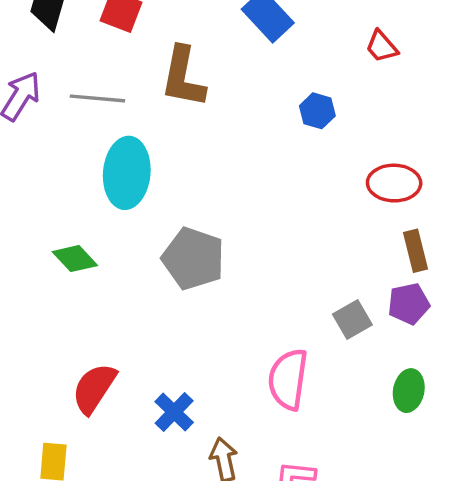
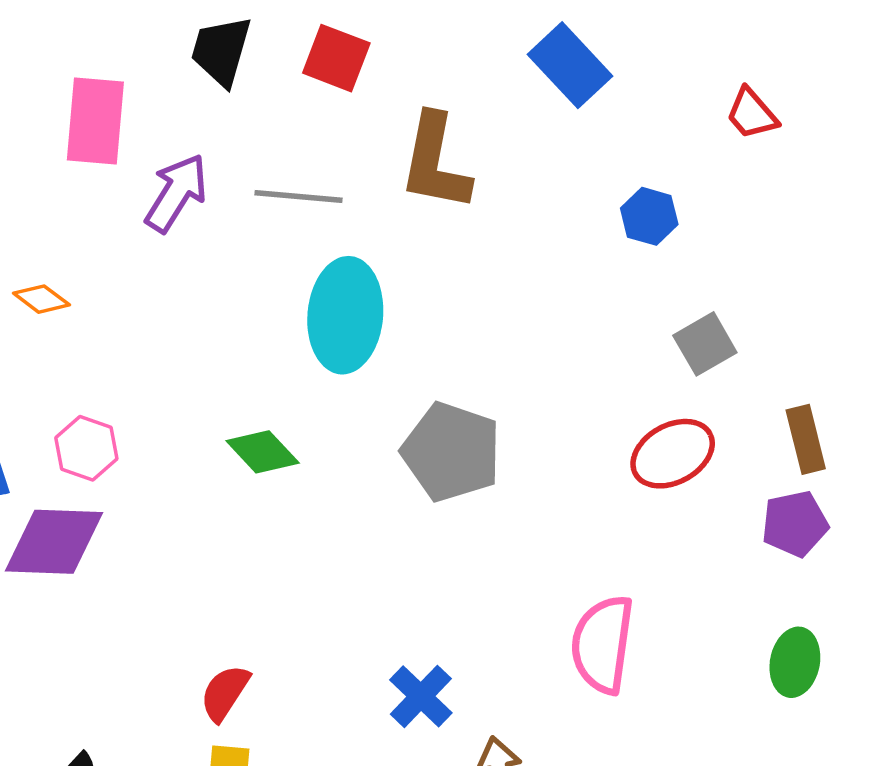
red ellipse: (394, 183) -> (673, 454), moved, turned -30
gray square: (352, 319) -> (705, 344), moved
red semicircle: (94, 388) -> (225, 693), moved, size x0.7

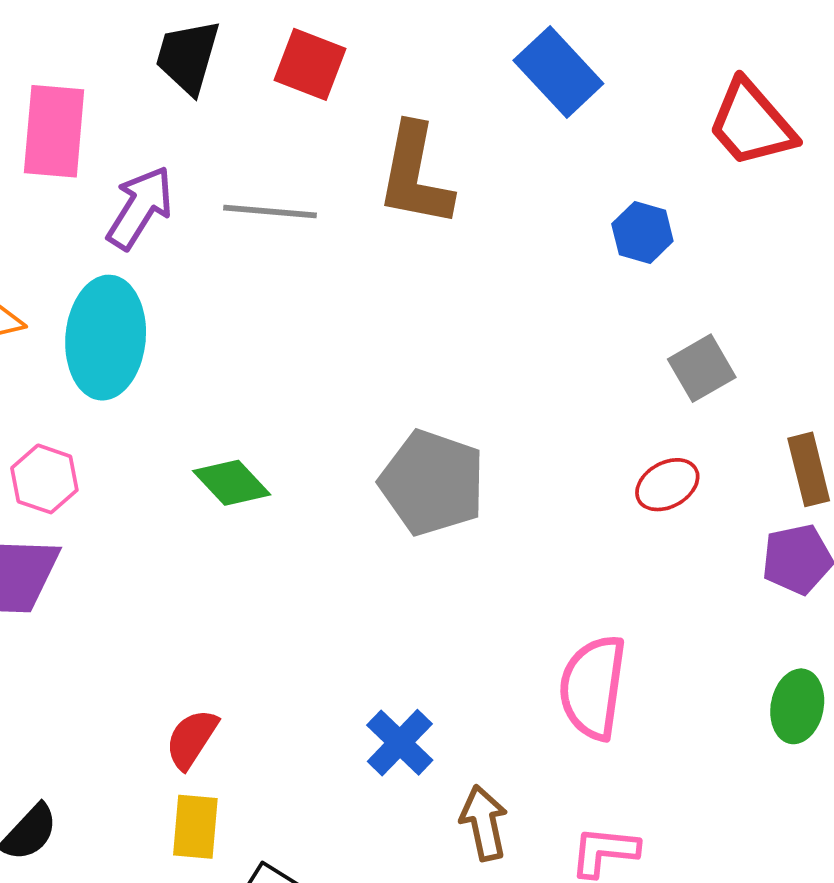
red trapezoid: (752, 114) -> (751, 124), size x1.6
cyan ellipse: (345, 315) -> (106, 338), moved
red ellipse: (673, 454) -> (667, 485), size x0.7

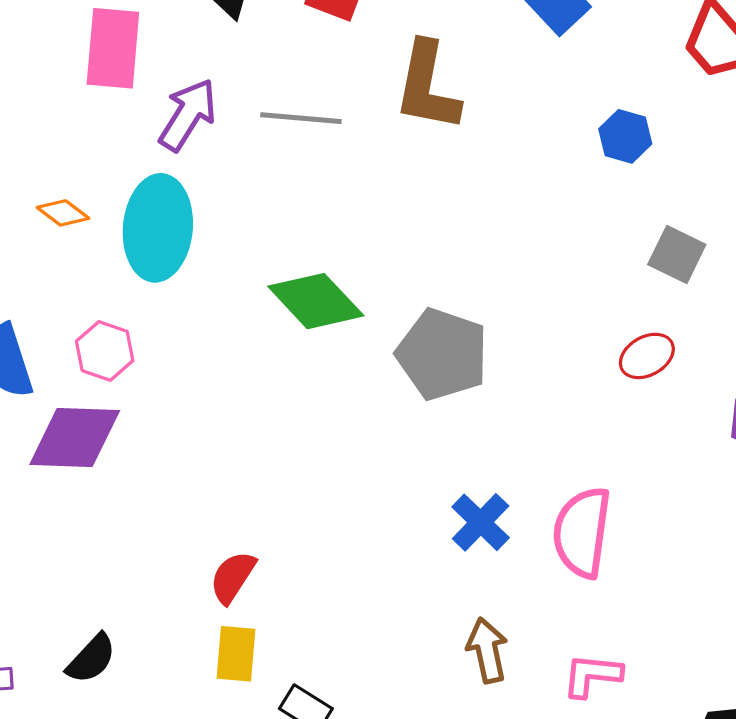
gray square: (702, 368) -> (677, 254), turned -34
green diamond: (232, 483) -> (316, 301), moved, size x1.4
blue cross: (400, 743) -> (481, 522), moved

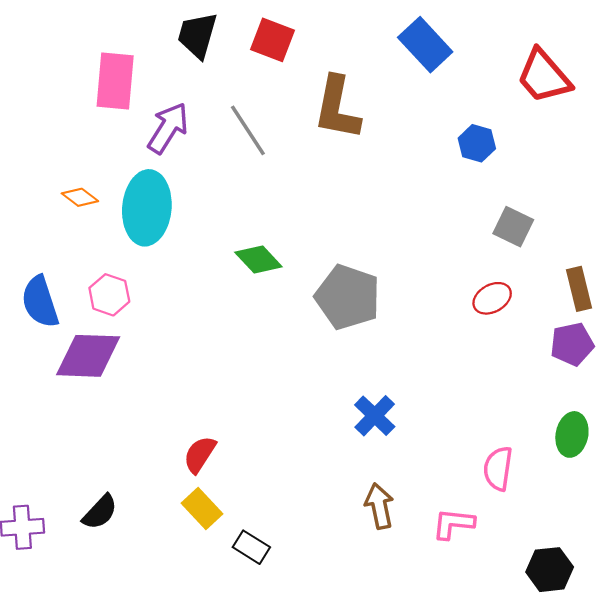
gray line: (301, 118) -> (248, 130), turned 52
green diamond: (316, 301) -> (258, 260), size x0.7
pink semicircle: (582, 532) -> (498, 469), moved, size x0.7
yellow rectangle: (236, 654) -> (202, 508), turned -48

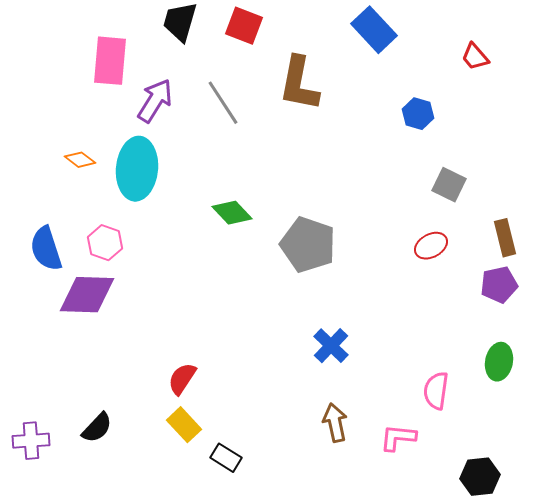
red trapezoid: (544, 76) -> (475, 57), size x0.6

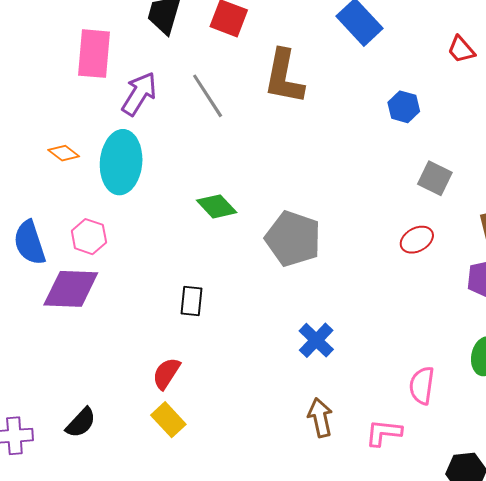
black rectangle: (226, 458) -> (191, 301), moved, turned 64

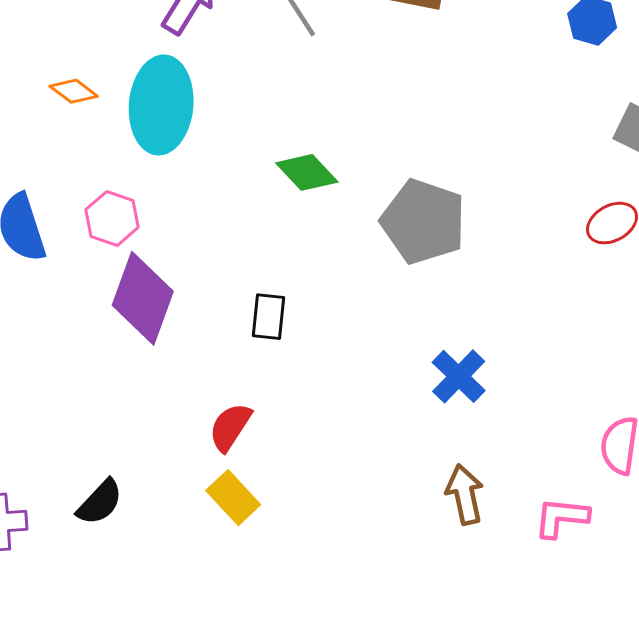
purple diamond: (71, 289) -> (143, 298), moved, turned -72

